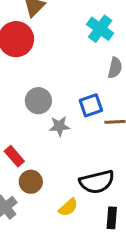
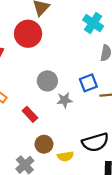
red rectangle: (14, 156) -> (30, 114), moved
yellow semicircle: (68, 207) -> (65, 156), moved, turned 35

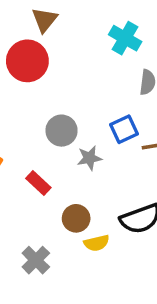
brown circle: (44, 144) -> (76, 218), moved

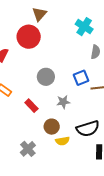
gray star: (89, 158) -> (63, 102), moved

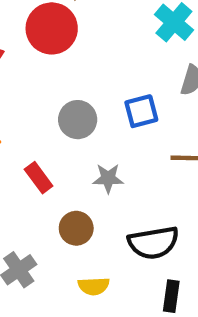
blue square: (81, 78) -> (141, 111), moved
yellow semicircle: (62, 141) -> (94, 286), moved

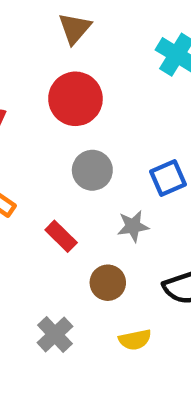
red circle: (52, 28) -> (75, 99), moved
blue square: (141, 111) -> (168, 178), moved

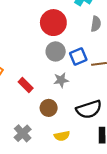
red circle: (75, 99) -> (53, 23), moved
gray circle: (92, 170) -> (56, 51), moved

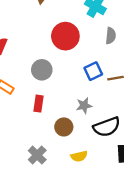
gray circle: (56, 51) -> (42, 70), moved
gray star: (61, 80) -> (84, 106), moved
red rectangle: (26, 85) -> (38, 104), turned 56

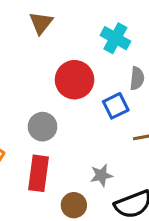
blue square: (93, 71) -> (116, 106), moved
red rectangle: (38, 104) -> (38, 173), size x1.5

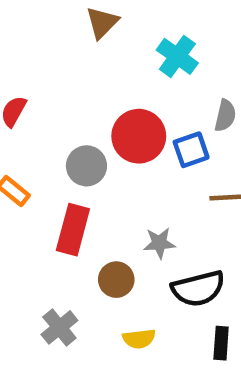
cyan cross: (115, 38) -> (177, 56), moved
red circle: (75, 80) -> (139, 136), moved

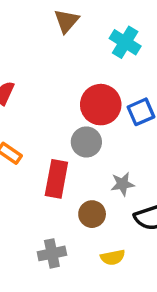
gray circle: (86, 166) -> (86, 142), moved
gray cross: (59, 327) -> (52, 253), turned 32

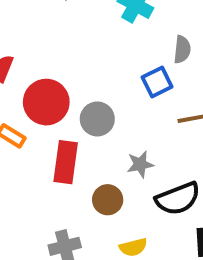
red circle: (101, 105) -> (46, 102), moved

